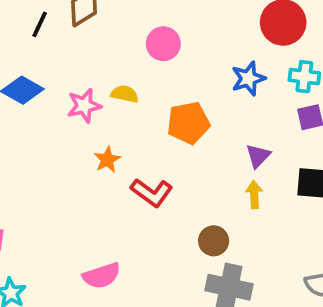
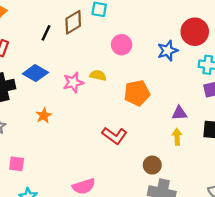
blue star: (248, 79) -> (168, 51), moved
purple triangle: (258, 156) -> (179, 113), turned 42
orange star: (107, 160) -> (44, 115), moved

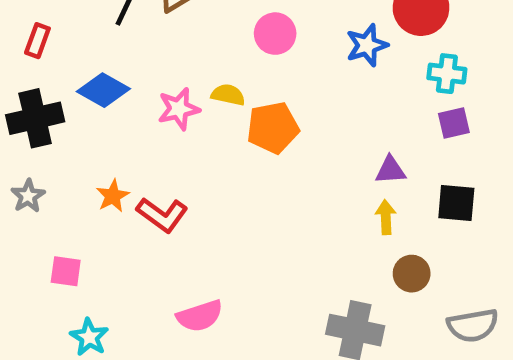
orange pentagon: (137, 93) -> (273, 128), moved
orange star: (44, 115) -> (113, 196), moved
red L-shape: (114, 136) -> (162, 215), moved
brown circle: (152, 165) -> (412, 274), moved

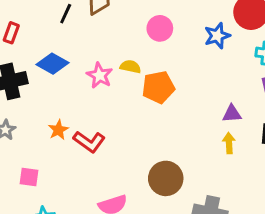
pink star: (179, 109) -> (100, 75), turned -30
brown circle: (412, 274) -> (166, 178), moved, size x1.5

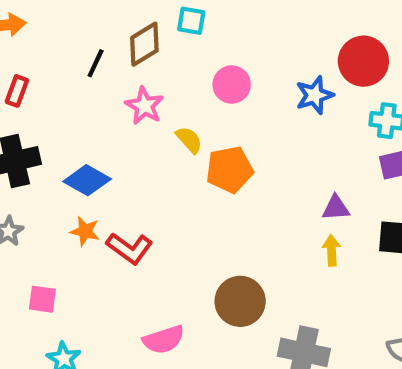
blue diamond: (52, 64) -> (87, 180), moved
yellow semicircle: (130, 67) -> (189, 140), turned 36
pink star: (100, 75) -> (144, 106), moved
orange star: (58, 130) -> (85, 231), turned -30

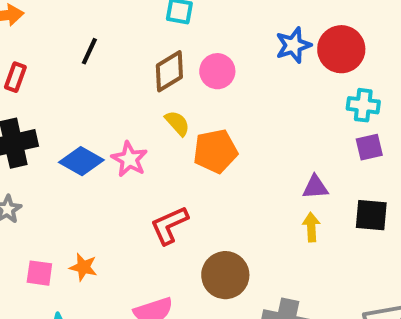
brown diamond: (144, 44) -> (169, 71), moved
blue star: (315, 95) -> (293, 45), moved
pink star: (144, 106) -> (129, 159), moved
orange star: (85, 231) -> (83, 267), moved
red L-shape: (130, 248) -> (169, 225), moved, turned 120

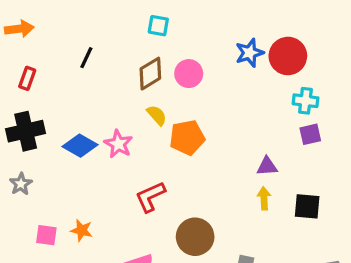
black square: (371, 215) -> (307, 206), moved

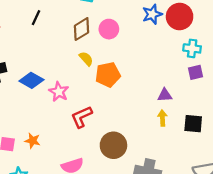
pink star: (118, 144) -> (59, 92), moved

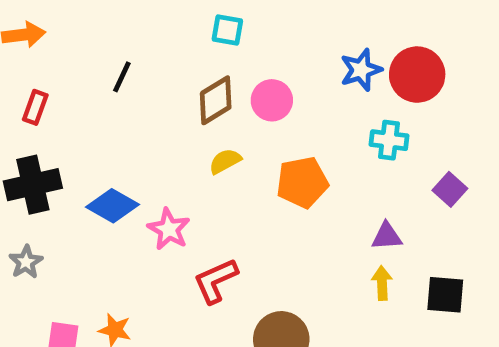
cyan cross: (192, 48) -> (389, 140), moved
yellow semicircle: (86, 59) -> (225, 161), turned -77
purple square: (195, 72) -> (450, 189), turned -35
orange pentagon: (108, 75) -> (302, 182), moved

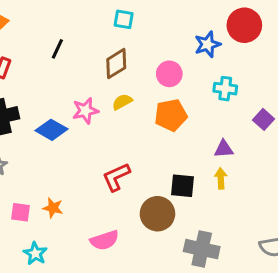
red circle: (417, 75) -> (244, 25), moved
pink circle: (272, 100) -> (169, 74), moved
pink star: (169, 229) -> (85, 111), moved, turned 30
black square: (445, 295) -> (183, 186), moved

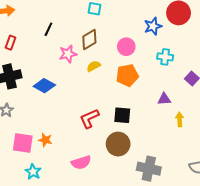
pink star: (85, 111) -> (68, 54), moved
yellow arrow: (221, 178) -> (180, 119), moved
black square: (183, 186) -> (122, 115), moved
pink square: (21, 212) -> (23, 143), size x1.5

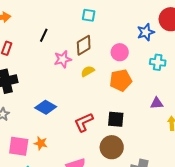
blue diamond: (44, 86) -> (46, 107), moved

